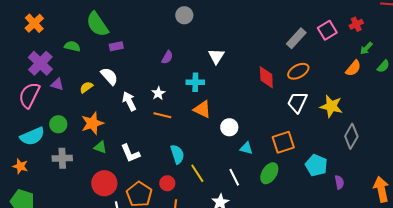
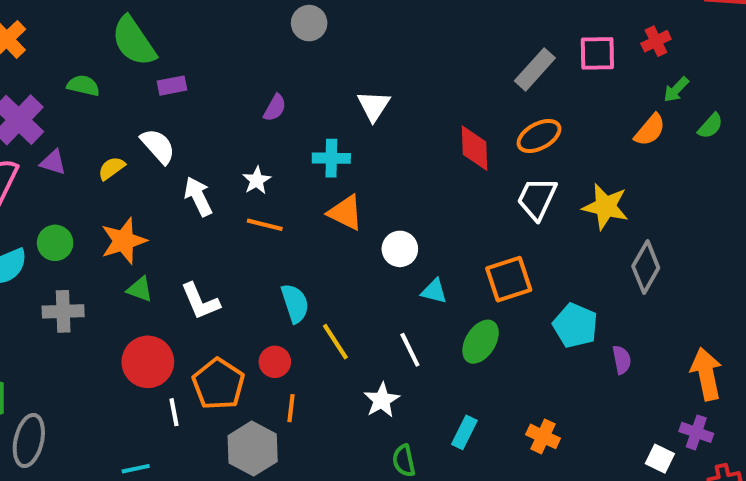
pink square: (327, 30) -> (597, 53), turned 30

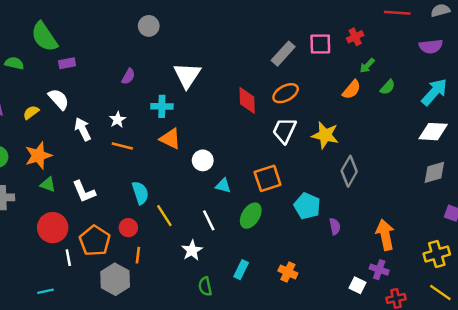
white triangle: (374, 106) -> (187, 75), size x1.4

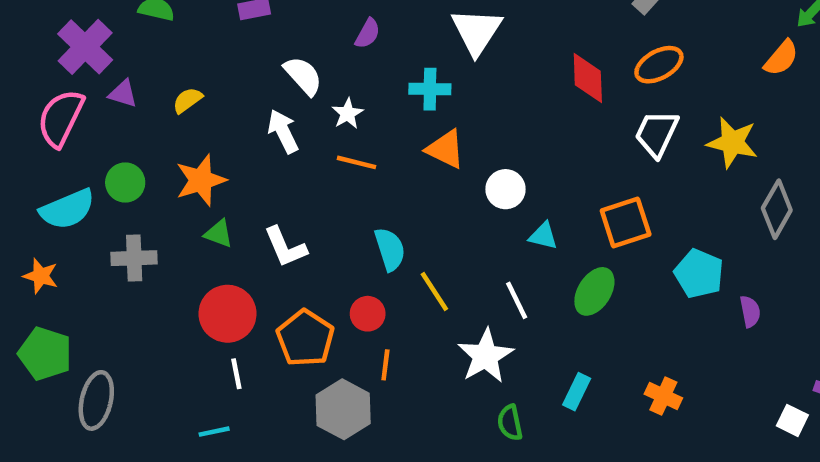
white semicircle: (59, 99) -> (303, 76), moved
white star: (192, 250) -> (485, 356), size x1.4
white line: (68, 258) -> (236, 374), moved

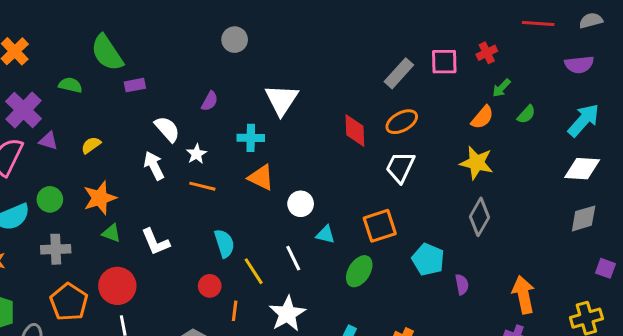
yellow star: (732, 142) -> (477, 163), moved
white line: (517, 300) -> (293, 258), moved
orange pentagon: (305, 338) -> (69, 302), moved
orange line: (385, 365) -> (235, 311), moved

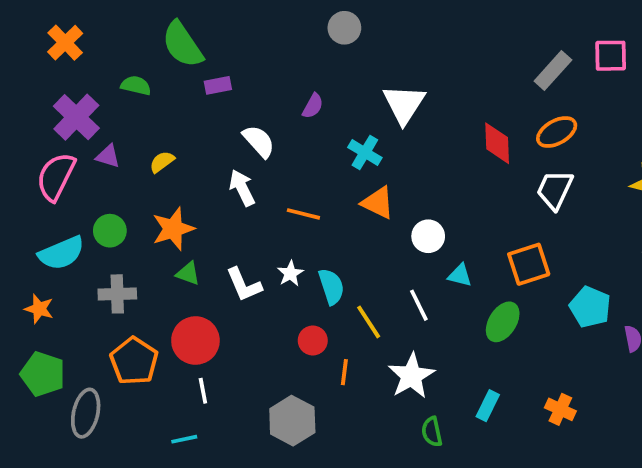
cyan cross: (251, 138) -> (365, 152), turned 30
white star: (196, 154) -> (290, 273), moved

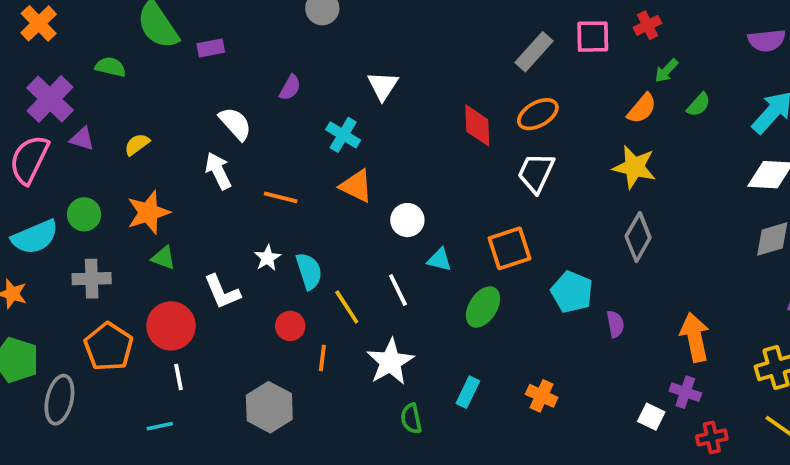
purple rectangle: (218, 85) -> (211, 48), moved
white triangle: (404, 104) -> (383, 86), size x0.7
white L-shape: (244, 285) -> (222, 292), moved

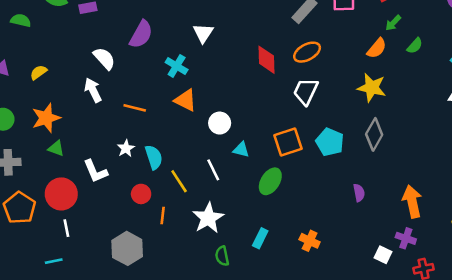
purple semicircle: (290, 88) -> (141, 34), size x1.6
cyan pentagon: (572, 292) -> (330, 142), moved

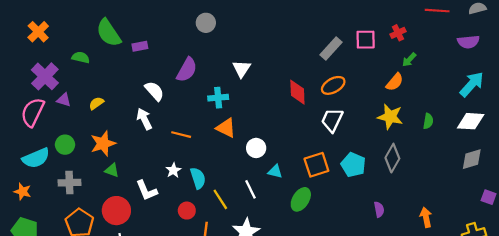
green semicircle: (415, 46) -> (428, 121), moved, turned -32
cyan cross: (177, 66) -> (218, 98), turned -36
orange arrow: (412, 202) -> (426, 217), size x0.7

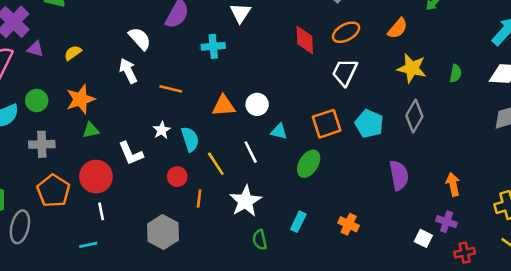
orange semicircle: (395, 82) -> (398, 28), moved
orange triangle: (226, 128) -> (224, 106), moved, turned -30
green triangle: (112, 170) -> (91, 130), turned -32
purple semicircle: (379, 209) -> (399, 175), size x1.6

